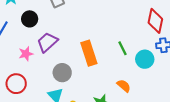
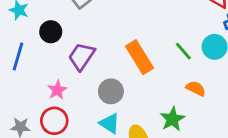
green line: (122, 48) -> (183, 51), moved
pink star: (26, 54) -> (57, 90), moved

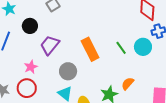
orange semicircle: (196, 88) -> (128, 84), moved, turned -80

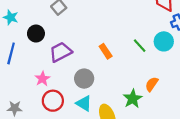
purple trapezoid: (50, 45) -> (61, 52), turned 30
orange rectangle: (90, 49) -> (106, 51), size x0.6
red circle: (27, 88) -> (53, 101), moved

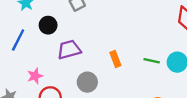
green line: (140, 46) -> (152, 61), turned -48
pink star: (42, 79) -> (35, 76), moved

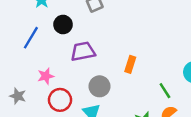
orange rectangle: (115, 59) -> (130, 64), turned 35
green line: (152, 61) -> (165, 91), moved, turned 42

